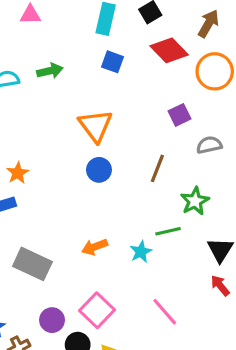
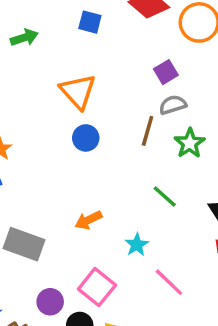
gray semicircle: (209, 145) -> (173, 105), moved
green star: (195, 201) -> (190, 143), moved
green line: (168, 231) -> (165, 197), turned 60
cyan star: (141, 252) -> (137, 245), moved

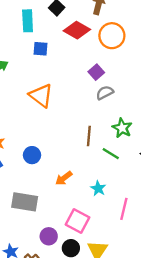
brown line: (148, 131) -> (89, 136), moved
blue circle: (86, 138) -> (32, 155), moved
green star: (190, 143) -> (122, 128), moved
pink line: (169, 282) -> (124, 209), turned 70

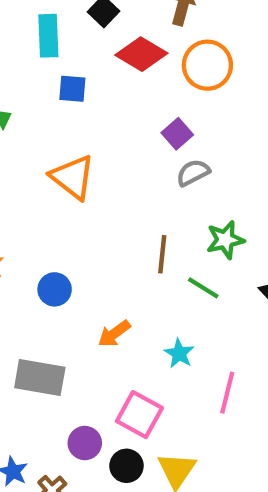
green star: (122, 128) -> (225, 240), turned 30

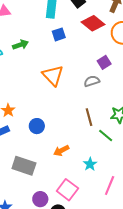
blue square: (72, 89) -> (59, 34), turned -32
gray semicircle: (193, 173) -> (92, 81), moved
brown line: (162, 254) -> (89, 117), turned -30

